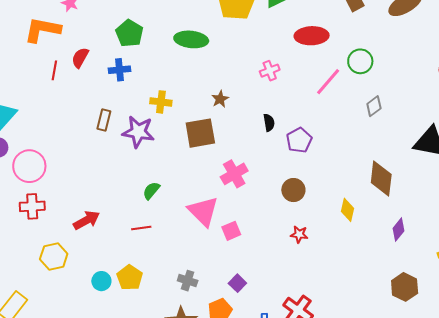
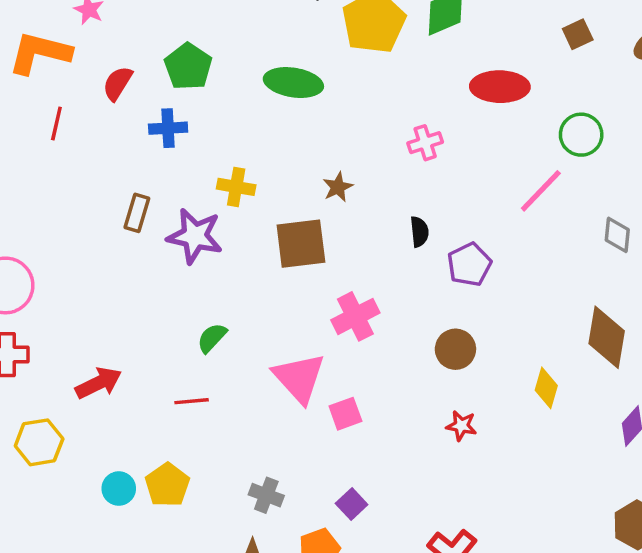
red semicircle: (80, 58) -> (118, 83), moved
pink line: (328, 82) -> (541, 191), moved
gray diamond: (374, 106) -> (617, 235), moved, turned -50

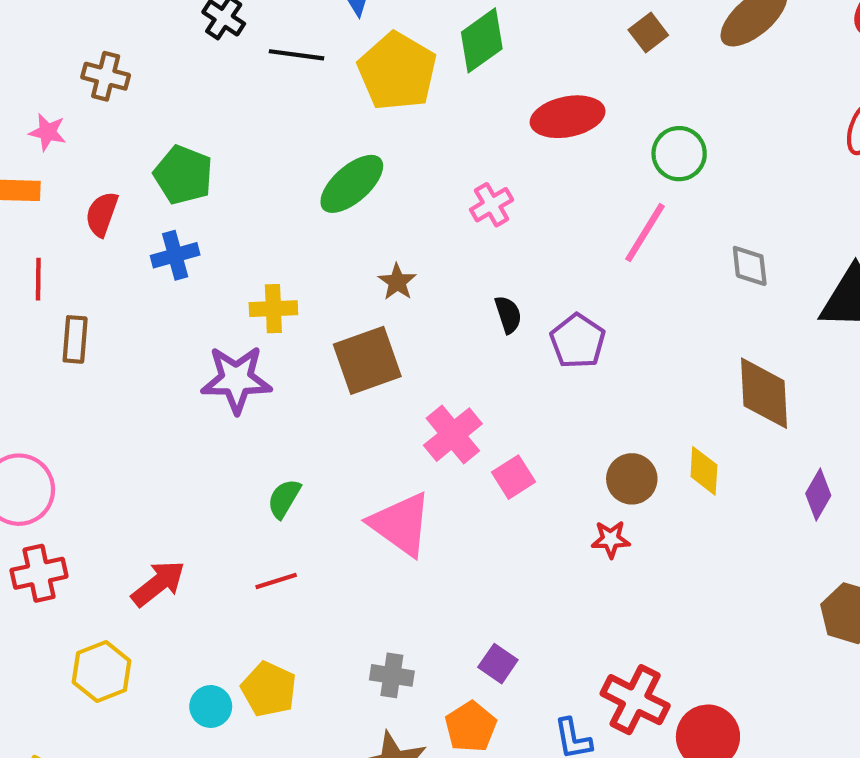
green ellipse: (293, 83) -> (352, 184), moved, turned -38
brown rectangle: (137, 213) -> (75, 339), moved
brown circle: (455, 349) -> (632, 479), moved
pink square: (345, 414) -> (514, 477), moved

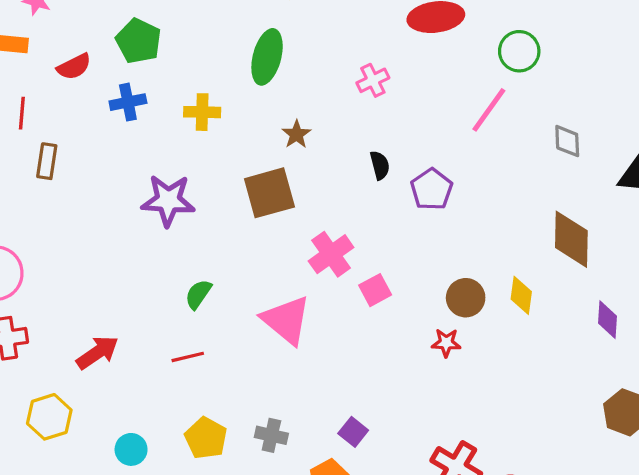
green ellipse: (352, 184) -> (267, 57), turned -38
red semicircle: (102, 214) -> (74, 67), turned -140
yellow cross: (273, 309) -> (202, 112), moved
purple diamond: (818, 494) -> (607, 320), turned -30
yellow pentagon: (269, 689) -> (206, 438), moved

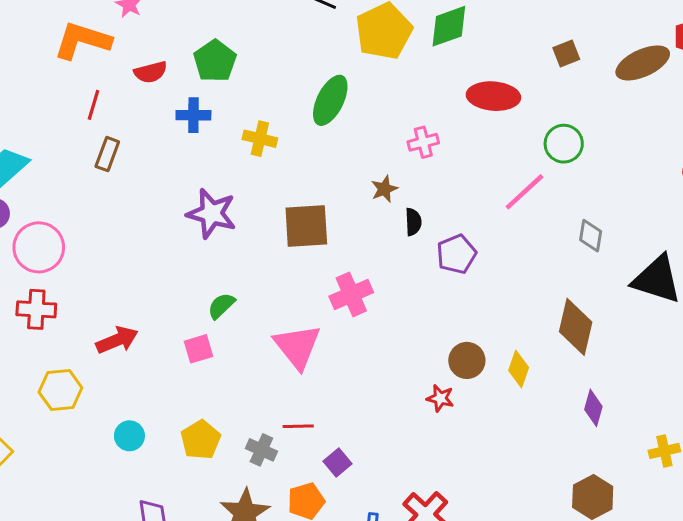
brown star: (296, 134) -> (384, 189), moved
pink square: (375, 290) -> (199, 349), moved
red line: (188, 357) -> (298, 426), moved

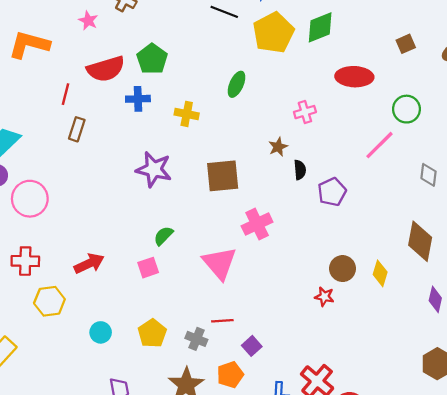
orange L-shape: (82, 41) -> (29, 45), moved
red semicircle: (151, 72) -> (106, 69), size x1.6
green ellipse: (330, 100) -> (237, 84), size x0.7
red cross: (36, 309) -> (25, 261), moved

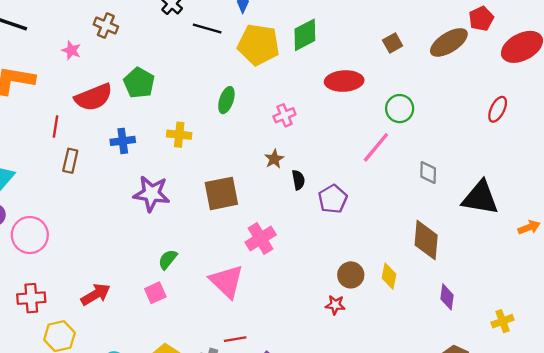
yellow pentagon: (273, 33) -> (258, 45), turned -30
blue cross: (138, 99) -> (123, 141), moved
pink cross: (305, 112) -> (285, 115), moved

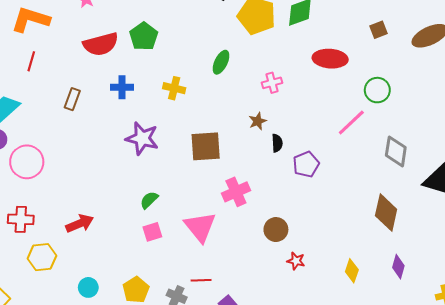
red line: (56, 127) -> (31, 61), moved
gray diamond: (428, 172) -> (396, 151), size x1.4
brown circle: (351, 275) -> (276, 230), moved
yellow diamond: (389, 276) -> (352, 271), moved
pink square: (155, 293) -> (152, 232), moved

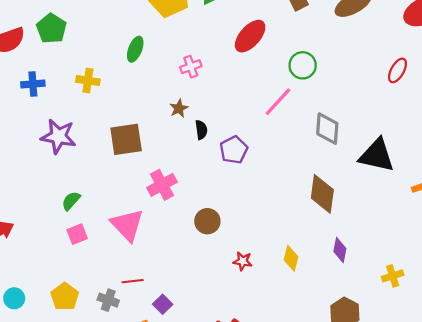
red ellipse: (330, 59) -> (250, 36), turned -48
red star: (296, 261) -> (243, 261), moved

